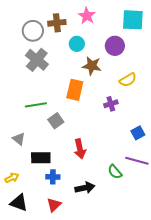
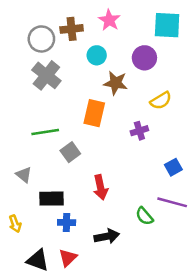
yellow arrow: (12, 178) -> (15, 224), turned 96
black triangle: (19, 203) -> (38, 260), moved

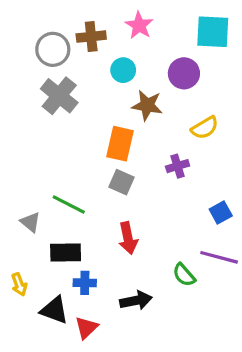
green line: (45, 132) -> (69, 204), moved, turned 36
gray square: (70, 152) -> (122, 182), moved, turned -30
black triangle: (38, 260) -> (54, 310), moved

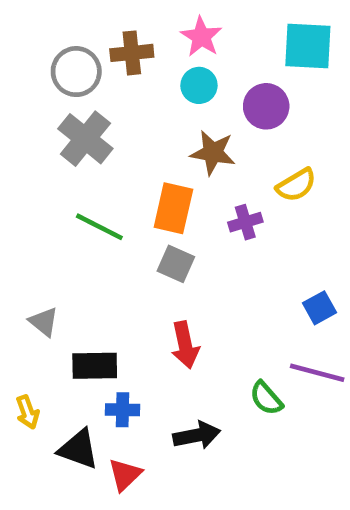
cyan circle: (123, 70) -> (199, 85), moved
purple cross: (178, 166) -> (245, 222), moved
green line: (69, 204) -> (99, 227), moved

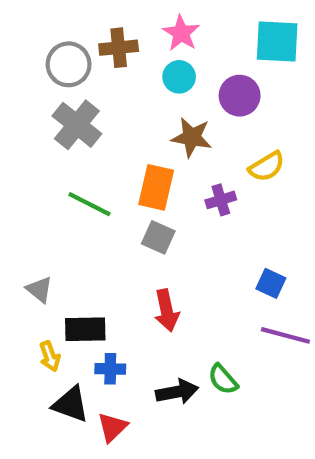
blue square: (319, 308) -> (271, 283), moved, turned -36
green semicircle: (266, 398) -> (223, 379), moved
yellow arrow: (28, 412) -> (50, 356), moved

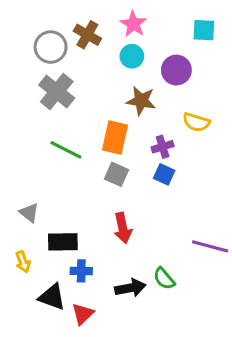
cyan square: (277, 41) -> (204, 30), size x0.7
brown cross: (119, 48) -> (87, 35), turned 36
yellow semicircle: (267, 167) -> (196, 122), turned 48
blue square: (271, 283) -> (164, 174), moved
yellow arrow: (50, 356) -> (23, 262), moved

